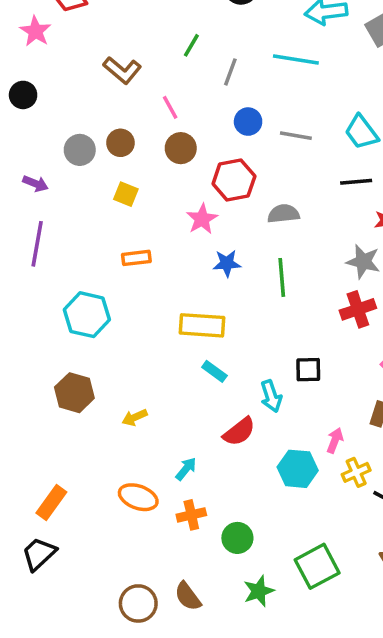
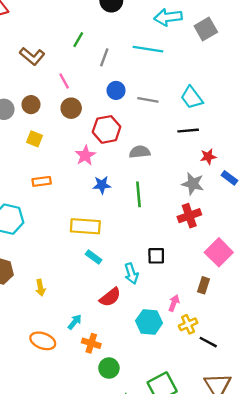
yellow arrow: (135, 417) -> (40, 288), turned -77
orange cross: (191, 515) -> (91, 343), moved, turned 30

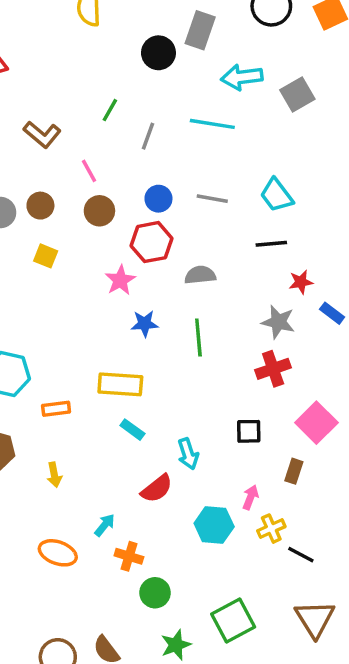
blue circle: (116, 90) -> (158, 199), moved
orange rectangle: (42, 181) -> (56, 409), moved
black square: (156, 256) -> (249, 431), moved

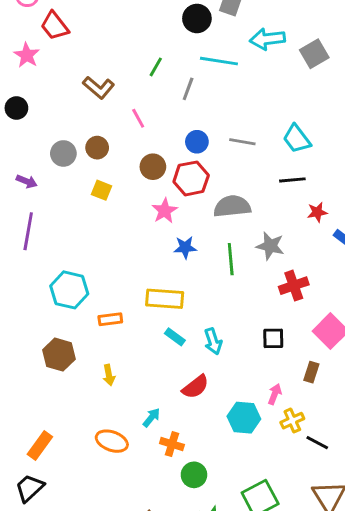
cyan line: (212, 124) -> (219, 61), moved
brown circle: (99, 211) -> (153, 167), moved
gray semicircle: (200, 275) -> (232, 206), size x1.4
gray star: (278, 322) -> (270, 246), moved
cyan arrow: (188, 454) -> (213, 341), moved

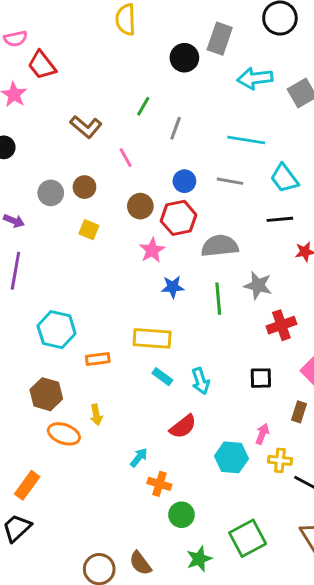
cyan line: (219, 61) -> (246, 140), moved
yellow cross: (292, 421) -> (280, 460), turned 30
orange ellipse: (112, 441) -> (64, 434), moved

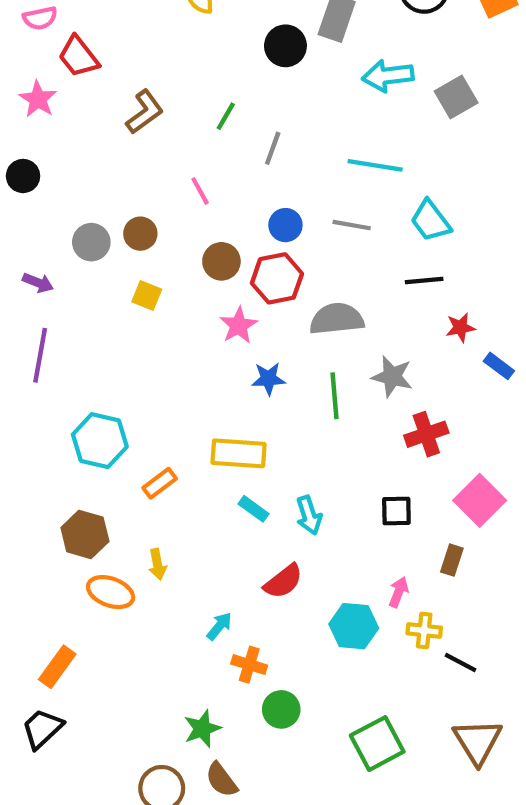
brown L-shape: (86, 127) -> (145, 112), moved, turned -76
orange rectangle: (98, 359) -> (160, 483), turned -30
green star: (199, 559) -> (202, 729), moved

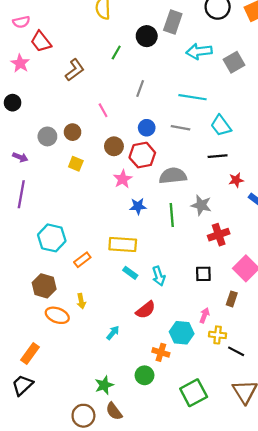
green line: (226, 116) -> (116, 52), moved
orange cross: (249, 665) -> (161, 352), moved

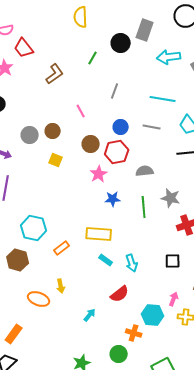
gray semicircle: (173, 176) -> (145, 171), size x0.7
brown hexagon: (44, 286) -> (18, 260), moved

